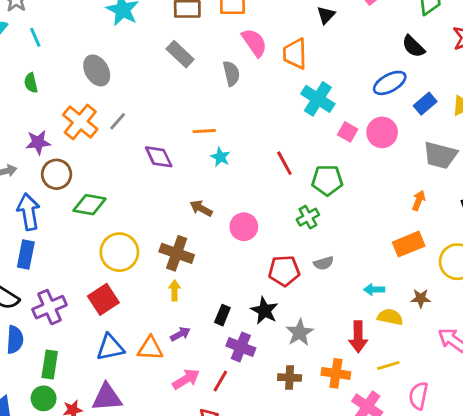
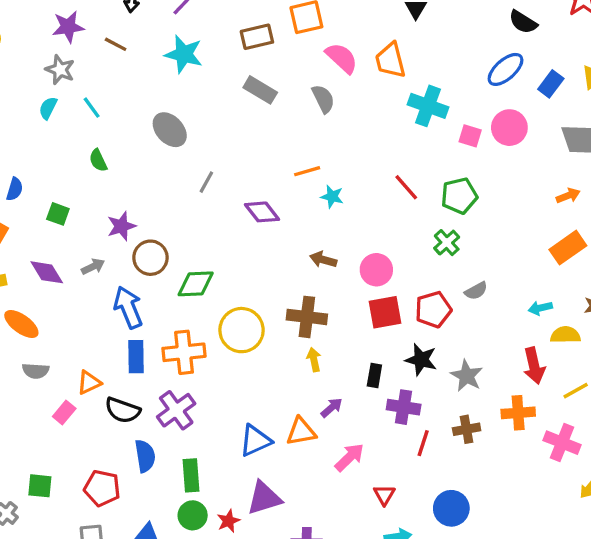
orange cross: (80, 122) -> (184, 352), moved, turned -33
orange arrow: (419, 201) -> (568, 196), turned 60
red square: (103, 299) -> (385, 312), moved, turned 36
red line: (220, 381) -> (423, 443), moved

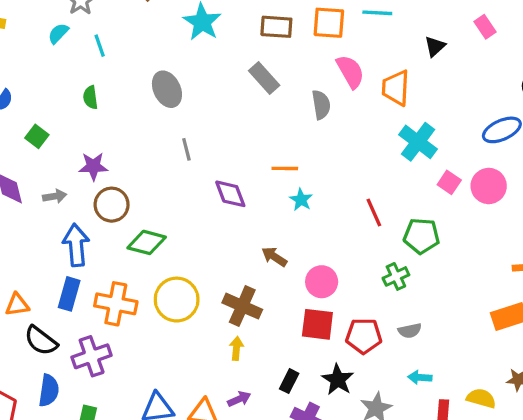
gray line: (206, 182) -> (186, 149), turned -60
cyan arrow: (540, 308) -> (420, 377), moved

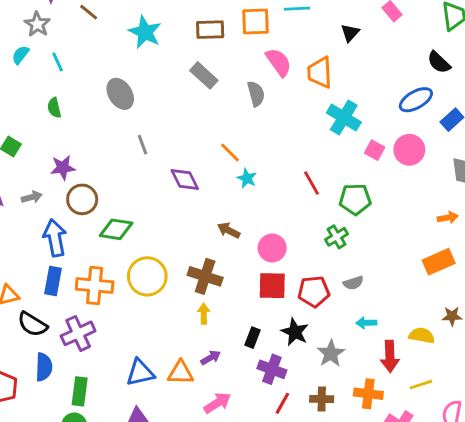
orange line: (285, 168) -> (230, 152), turned 50

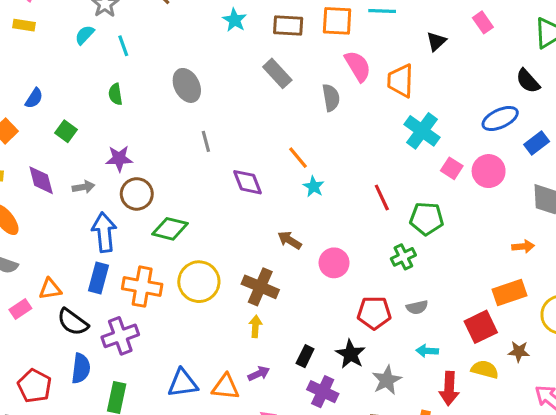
cyan star: (145, 32) -> (235, 20), moved, size x0.7
red square: (272, 286) -> (481, 327), moved, turned -32

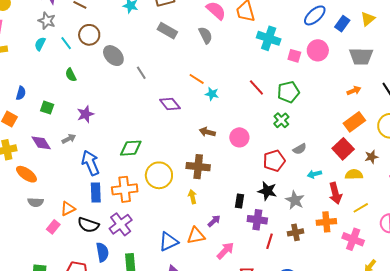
gray line: (206, 141) -> (141, 73), moved
brown circle: (137, 194) -> (89, 35), moved
yellow arrow: (255, 326) -> (192, 197), moved

